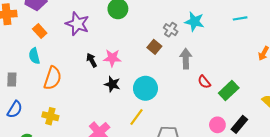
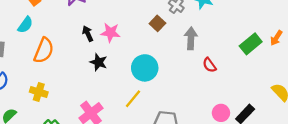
cyan semicircle: (34, 56) -> (25, 25), turned -133
black star: (112, 84) -> (99, 62), moved
green rectangle: (229, 91) -> (251, 44), moved

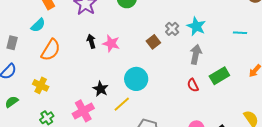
gray arrow: (191, 38) -> (196, 54), moved
green rectangle: (251, 44) -> (219, 76), moved
black star: (99, 62) -> (101, 89), moved

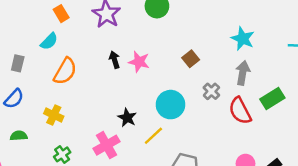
gray cross: (172, 29) -> (211, 91), moved
red semicircle: (193, 85) -> (240, 111), size x1.6
green semicircle: (12, 102) -> (19, 136), turned 32

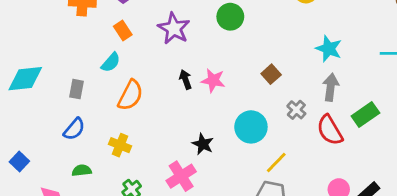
yellow line: (153, 136) -> (276, 163), moved

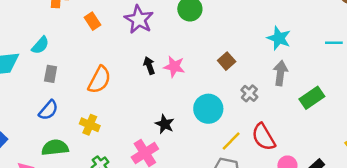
cyan semicircle: (111, 62) -> (40, 45), moved
red semicircle: (330, 130) -> (263, 137), moved
green semicircle: (82, 170) -> (55, 148), size x1.5

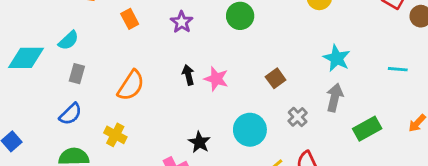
purple star: (139, 19) -> (182, 22), size x0.7

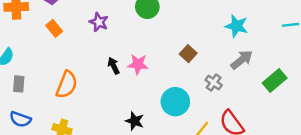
gray arrow: (335, 98) -> (242, 60), turned 50
blue semicircle: (71, 114) -> (20, 119), turned 75

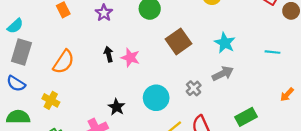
brown square: (188, 54) -> (178, 41), moved, size x1.6
green rectangle: (275, 81) -> (246, 117), moved
gray rectangle: (19, 84) -> (21, 52), size x1.6

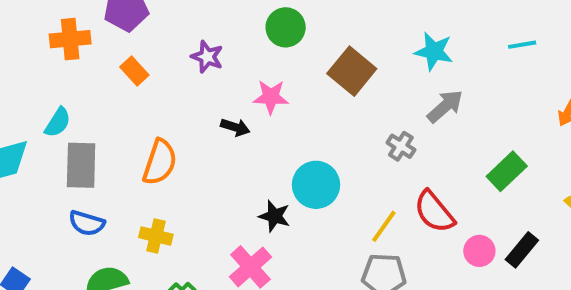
black arrow: (109, 54) -> (235, 127), turned 136
pink star: (130, 58) -> (271, 97), moved
cyan circle: (156, 98) -> (316, 185), moved

